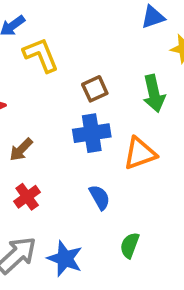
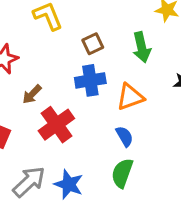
red cross: (27, 197) -> (56, 125), moved, size x1.6
blue semicircle: (100, 197) -> (125, 136), moved
green semicircle: (130, 245) -> (122, 173), size x1.4

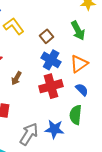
blue cross: (90, 80) -> (51, 60), turned -36
red cross: (56, 125) -> (51, 86), moved, turned 35
green semicircle: (122, 173) -> (76, 115), moved

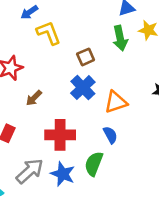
green arrow: (78, 31) -> (120, 38), moved
red cross: (51, 86) -> (60, 135), moved

